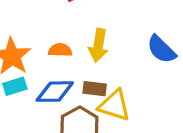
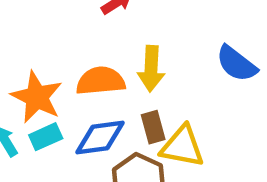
orange semicircle: (60, 50) -> (101, 81), size x1.5
brown rectangle: (95, 89) -> (153, 127), turned 75

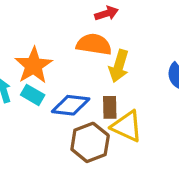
orange semicircle: (101, 81) -> (94, 44), moved
cyan rectangle: (46, 137) -> (33, 95), turned 40

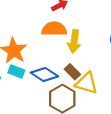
blue diamond: (71, 105) -> (44, 75), turned 36
brown rectangle: (110, 107) -> (72, 72), turned -35

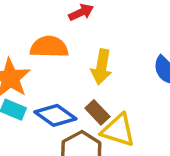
orange semicircle: (54, 29) -> (49, 47), moved

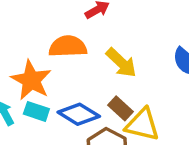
yellow arrow: (101, 67) -> (121, 63), turned -52

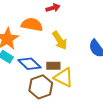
brown rectangle: (120, 108) -> (53, 66), turned -56

